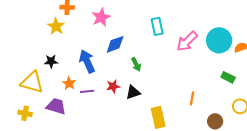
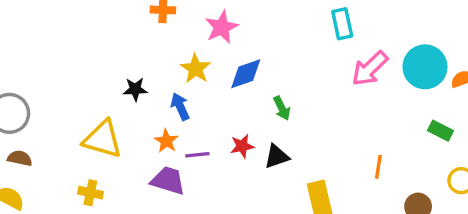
yellow star: (56, 26) -> (196, 69), moved
cyan rectangle: (157, 26) -> (342, 24), moved
black star: (51, 61) -> (135, 89), moved
blue arrow: (87, 61) -> (180, 106), moved, size x0.7
purple trapezoid: (56, 106) -> (168, 181), moved

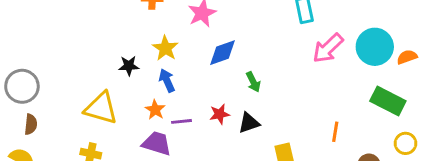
yellow star: (196, 69) -> (165, 48), moved
green rectangle: (440, 131) -> (388, 101), size x1.6
brown semicircle: (20, 158) -> (31, 124), turned 84

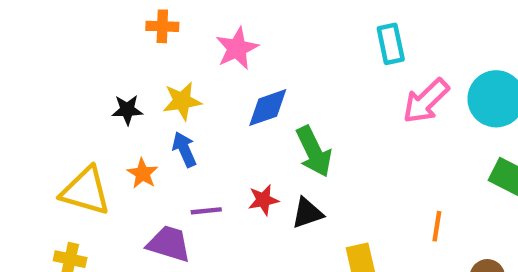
yellow star: (165, 48) -> (182, 101), turned 30
black star: (129, 66) -> (127, 110), moved
green arrow: (253, 82) -> (314, 152), size x1.6
orange star: (155, 110) -> (143, 173), moved

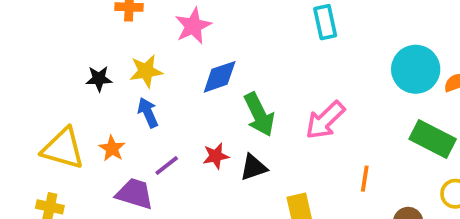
pink arrow: (426, 101) -> (325, 120), moved
orange star: (143, 173) -> (112, 148), moved
purple line: (206, 211) -> (167, 165), turned -32

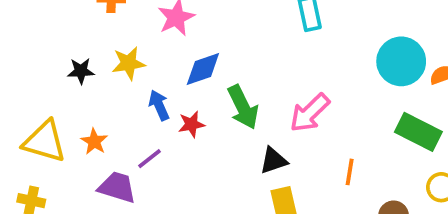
blue arrow: (148, 113) -> (159, 105), moved
red star: (216, 156) -> (191, 124), moved
black triangle: (253, 167) -> (273, 161), moved

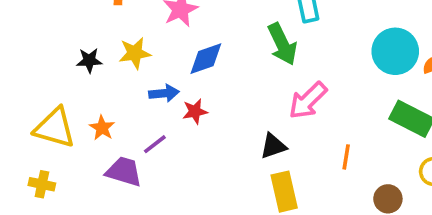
blue arrow: (159, 105) -> (164, 93), turned 108
green arrow: (243, 107) -> (282, 44), moved

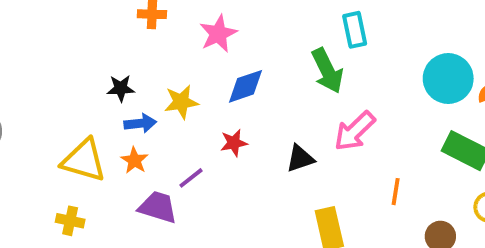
yellow star: (135, 53) -> (181, 102), moved
blue arrow: (164, 93) -> (140, 123), moved
black triangle: (273, 146) -> (300, 158), moved

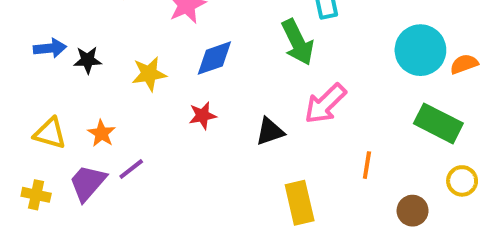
blue arrow: (140, 123) -> (50, 48), moved
yellow triangle: (84, 160) -> (50, 133), size x0.7
purple line: (191, 178) -> (131, 169), moved
purple trapezoid: (158, 207) -> (88, 183), moved, turned -66

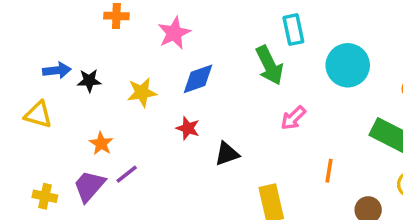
cyan circle: (420, 50) -> (348, 65), moved
pink arrow: (325, 104) -> (293, 118), size x0.7
red star: (202, 116) -> (188, 128), turned 30
black triangle: (270, 131) -> (227, 154), moved
yellow triangle: (50, 133) -> (38, 115), moved

